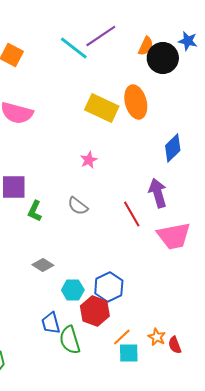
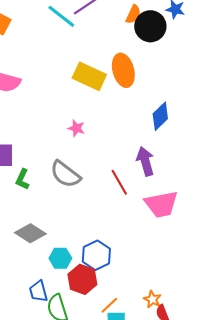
pink star: (89, 160) -> (76, 128), turned -30
gray semicircle: (78, 206) -> (65, 174), size x1.5
gray diamond: (43, 265) -> (30, 233), size x1.4
orange star: (157, 337) -> (152, 299), moved

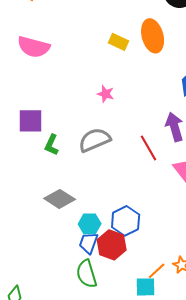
yellow rectangle: (89, 76) -> (119, 42), size x0.6
gray semicircle: (65, 174) -> (95, 140), turned 120
blue trapezoid: (38, 291) -> (89, 243), moved, turned 35
orange line: (109, 305) -> (157, 271), moved

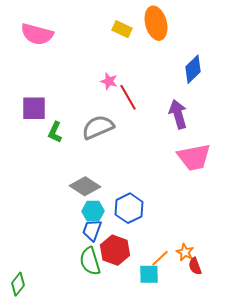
red line: (149, 148) -> (128, 97), moved
gray diamond: (60, 199) -> (85, 186), moved
red hexagon: (112, 245) -> (115, 250), moved

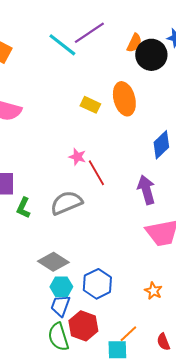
orange star: (185, 252) -> (153, 291), moved

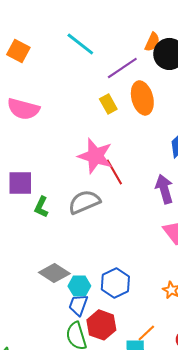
purple line: (89, 33) -> (122, 68), moved
yellow rectangle: (90, 105) -> (108, 104), turned 36
pink star: (77, 157) -> (95, 156), size x2.0
gray diamond: (53, 262) -> (54, 273), moved

